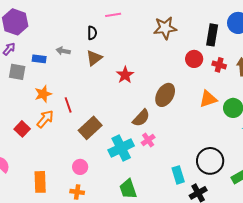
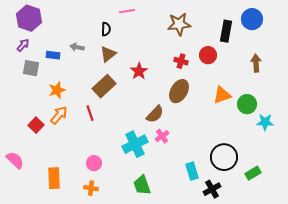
red cross: (219, 65) -> (181, 61), moved
red line: (68, 105) -> (90, 113), moved
brown rectangle: (90, 128) -> (104, 86), moved

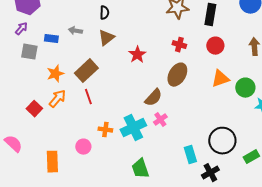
black rectangle: (226, 31) -> (210, 15), moved
red circle: (208, 55) -> (215, 46), moved
brown rectangle: (104, 86) -> (86, 71), moved
pink circle: (94, 163) -> (83, 147), moved
orange cross: (91, 188) -> (105, 130), moved

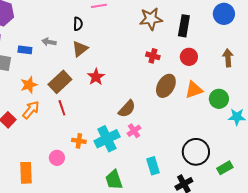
red star: (137, 55) -> (96, 77), moved
brown ellipse: (177, 75) -> (166, 86), moved
cyan rectangle: (190, 155) -> (153, 166), moved

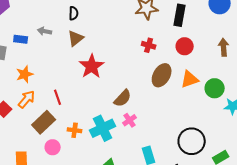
red star: (96, 77) -> (92, 66), size x1.4
brown rectangle: (60, 82) -> (44, 122), moved

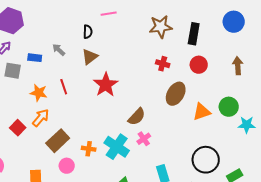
gray arrow: (45, 31) -> (59, 50), turned 32
orange star: (25, 74) -> (39, 93), turned 30
orange triangle: (190, 79) -> (202, 112), moved
red line: (58, 97) -> (64, 87), moved
cyan cross: (103, 128) -> (117, 147), turned -30

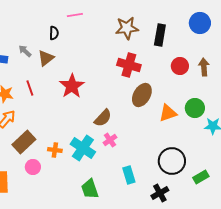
brown triangle: (90, 57) -> (46, 58), moved
red cross: (163, 64) -> (129, 65), size x1.6
red circle: (199, 65) -> (180, 66), moved

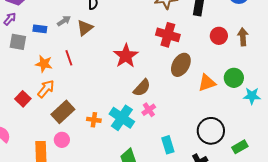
gray arrow: (25, 51) -> (64, 21), turned 104
red star: (72, 86) -> (126, 56), moved
pink circle: (33, 167) -> (62, 140), moved

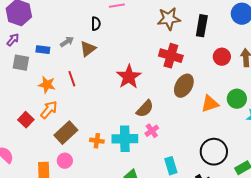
cyan cross: (122, 118) -> (125, 139), turned -35

